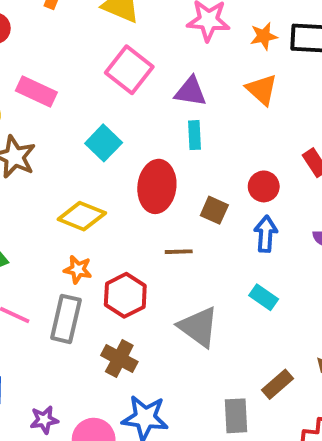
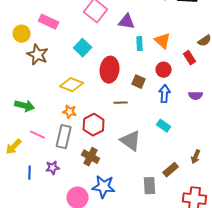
orange triangle: (262, 90) -> (163, 41), moved
cyan rectangle: (195, 135) -> (140, 44), moved
purple star: (44, 420) -> (53, 168), moved

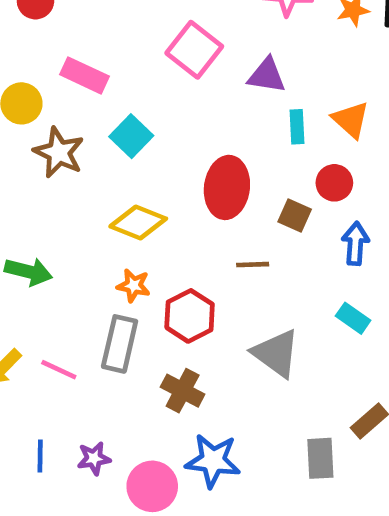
cyan square: (83, 48) -> (131, 136), moved
red circle: (164, 70) -> (334, 183), moved
pink line: (38, 135) -> (59, 370), moved
purple star: (53, 168) -> (94, 458), moved
blue line: (30, 173) -> (40, 456), moved

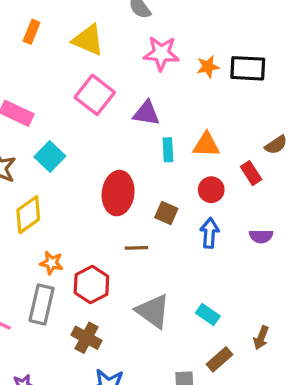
orange triangle: (351, 120) -> (206, 145), turned -40
red circle: (334, 183) -> (211, 190), moved
yellow diamond: (138, 223) -> (28, 215), moved, turned -57
cyan rectangle: (353, 318) -> (208, 314), moved

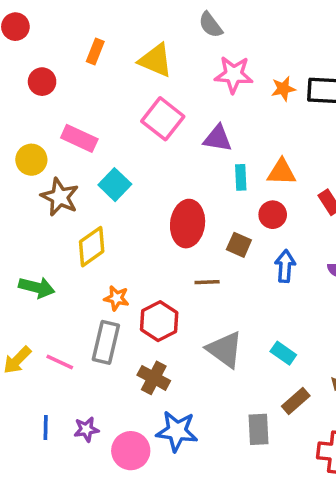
red circle: (211, 190) -> (273, 215), moved

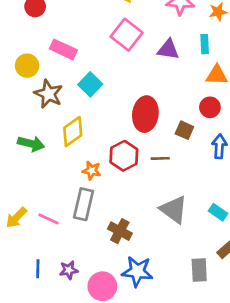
cyan rectangle: (241, 177) -> (205, 44), moved
green arrow: (37, 287) -> (31, 144), moved
red hexagon: (159, 321) -> (124, 156), moved

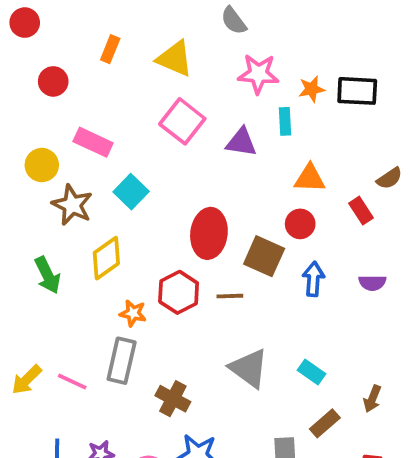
cyan rectangle: (205, 44) -> (285, 121), moved
brown square: (184, 130) -> (264, 256), size x1.5
green arrow: (31, 144) -> (47, 275), turned 50

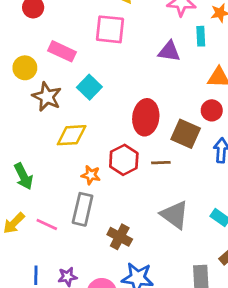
pink square: (182, 121) -> (110, 29), moved, turned -32
yellow diamond: (106, 258) -> (72, 135), turned 32
green arrow: (47, 275) -> (23, 176), moved

